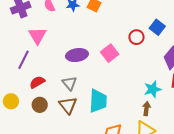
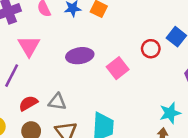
purple ellipse: (77, 55) -> (80, 56), moved
gray triangle: (69, 83) -> (57, 102), moved, turned -42

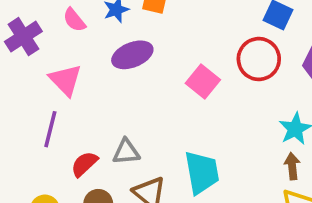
red circle: (151, 49) -> (259, 59), moved, size x1.5
purple ellipse: (80, 56) -> (132, 55), moved

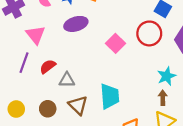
red semicircle: (84, 164) -> (48, 67), moved

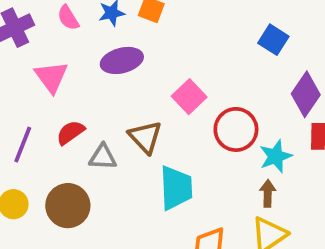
red circle: (149, 33) -> (236, 129), moved
purple line: (24, 63) -> (23, 145), moved
brown triangle: (78, 105) -> (145, 137), moved
brown circle: (48, 109) -> (68, 206), size x1.5

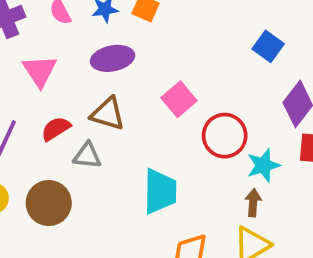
brown triangle: (145, 137) -> (108, 114), moved, turned -33

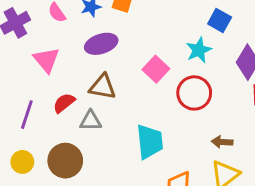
cyan star: (263, 165) -> (199, 50), moved
brown arrow: (253, 203) -> (222, 142), turned -84

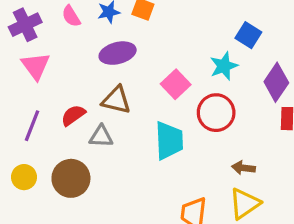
pink triangle: (46, 60) -> (36, 66), moved
cyan trapezoid: (150, 142) -> (169, 141), moved

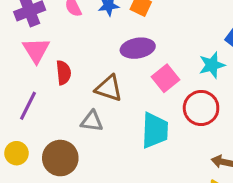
purple ellipse: (118, 53) -> (138, 48), moved
red semicircle: (73, 115) -> (64, 73), moved, turned 115

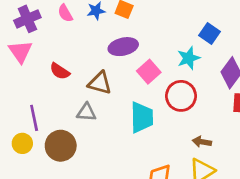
pink triangle: (36, 50) -> (20, 52), moved
red semicircle: (64, 73) -> (60, 71), turned 132
purple line: (28, 106) -> (34, 118), moved, turned -35

